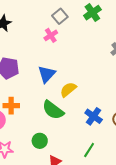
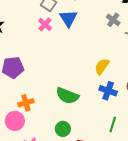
blue triangle: (47, 74) -> (68, 18), moved
yellow semicircle: (68, 89) -> (102, 66), moved

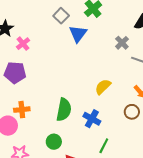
pink cross: (45, 24) -> (23, 44), moved
blue cross: (108, 91) -> (92, 119), moved
green semicircle: (67, 96) -> (64, 110), turned -110

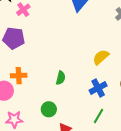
green semicircle: (64, 110) -> (61, 78), size x0.6
blue cross: (92, 119) -> (98, 88), moved, turned 30

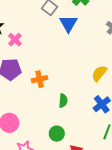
orange cross: (19, 76) -> (40, 79), moved

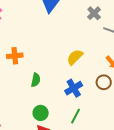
green circle: (57, 134) -> (41, 113), moved

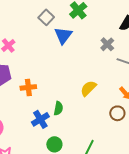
green semicircle: (36, 80) -> (58, 108), moved
blue cross: (74, 88) -> (40, 119), moved

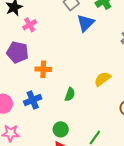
blue cross: (40, 119) -> (33, 100), moved

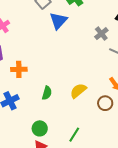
yellow semicircle: (102, 79) -> (78, 91), moved

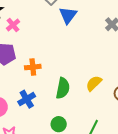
green semicircle: (47, 93) -> (63, 88), size x1.5

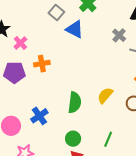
blue triangle: (68, 15) -> (75, 29), turned -36
orange cross: (33, 67) -> (42, 64), moved

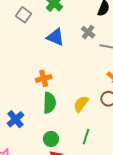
blue triangle: (75, 29) -> (55, 37), moved
orange cross: (42, 64) -> (44, 78), moved
yellow semicircle: (105, 95) -> (81, 104), moved

